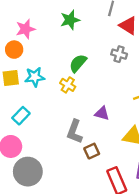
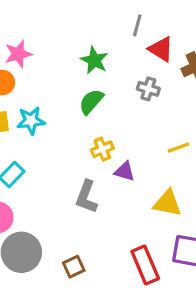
green star: (70, 20) -> (94, 60), moved, turned -30
yellow cross: (68, 85) -> (102, 149), moved, turned 35
brown square: (92, 151) -> (74, 267), moved

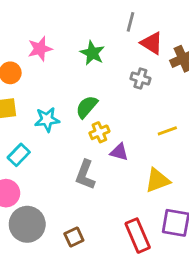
pink star: (18, 54) -> (40, 49), moved
green semicircle: (91, 102) -> (87, 107), moved
cyan star: (31, 121) -> (47, 120), moved
yellow triangle: (167, 203) -> (157, 180), turned -32

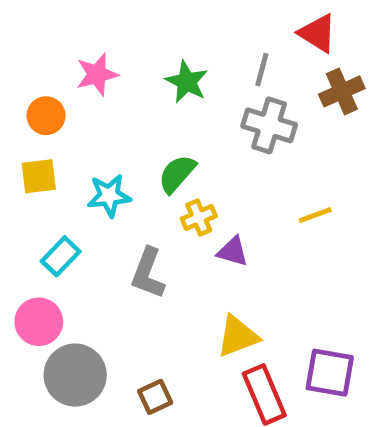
gray line: (131, 22) -> (262, 70), moved
red triangle: (152, 43) -> (318, 33), moved
gray cross: (140, 78) -> (269, 125), size x1.5
gray L-shape: (85, 175) -> (148, 273), moved
yellow triangle: (157, 180) -> (238, 336), moved

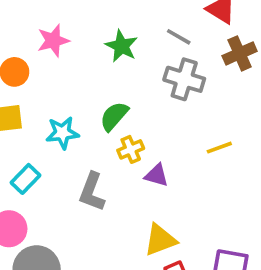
gray line: (262, 70) -> (179, 37), turned -75

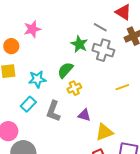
green star: (121, 46) -> (79, 44), moved
purple triangle: (157, 175) -> (84, 115), moved
cyan rectangle: (26, 179) -> (28, 104), moved
yellow triangle: (160, 240) -> (104, 132), moved

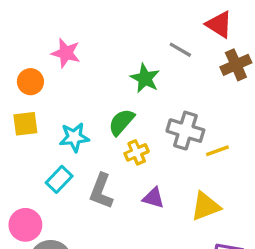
pink star: (32, 29) -> (66, 53), turned 30
gray cross: (103, 50) -> (185, 131), moved
yellow triangle: (104, 132) -> (206, 206), moved

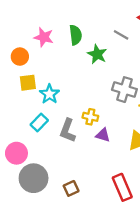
green semicircle: (121, 122) -> (76, 35), moved, turned 132
yellow square: (25, 124) -> (28, 83), moved
cyan star: (74, 137) -> (49, 94), turned -30
yellow cross: (137, 152) -> (90, 117), moved, turned 35

